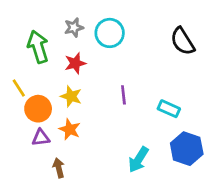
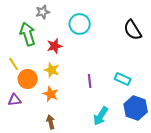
gray star: (74, 27) -> (43, 12), moved
purple line: (123, 95) -> (90, 81), moved
purple triangle: (41, 138) -> (15, 100), moved
brown arrow: (59, 168) -> (51, 122), moved

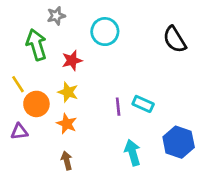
cyan rectangle: (123, 79) -> (143, 104), moved
cyan arrow: (101, 116) -> (133, 153), turned 132

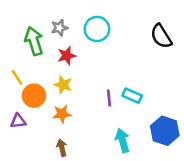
gray star: (56, 16) -> (59, 28), moved
orange star: (67, 124) -> (62, 114), turned -30

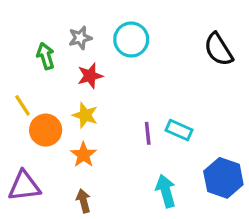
green arrow: (34, 41) -> (46, 56), size x0.7
orange star: (62, 114) -> (83, 155), turned -30
purple triangle: (18, 121) -> (24, 186), moved, size x1.5

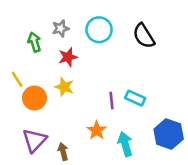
black semicircle: (218, 49) -> (144, 36), moved
orange star: (83, 155) -> (97, 130), moved
purple triangle: (24, 186) -> (34, 140), moved, turned -40

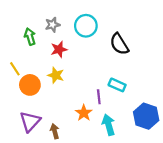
black semicircle: (144, 36) -> (119, 44), moved
purple line: (111, 100) -> (99, 97), moved

